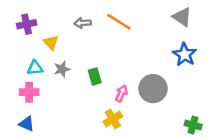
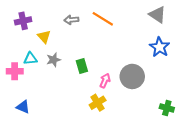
pink cross: (29, 92) -> (15, 71), moved

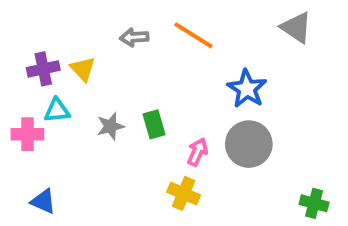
purple cross: (23, 21) -> (43, 69), moved
blue star: (160, 47) -> (247, 89), moved
gray star: (54, 60) -> (110, 126), moved
yellow cross: (98, 103) -> (184, 193), turned -35

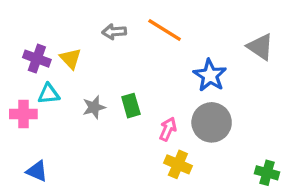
gray triangle: (296, 27) -> (260, 47), moved
purple cross: (43, 69) -> (37, 59), turned 32
yellow cross: (184, 193) -> (178, 164), moved

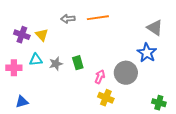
orange line: (165, 30) -> (98, 18), turned -40
blue star: (210, 75) -> (147, 53), moved
cyan triangle: (49, 94) -> (36, 60), moved
blue triangle: (37, 171) -> (22, 102), turned -40

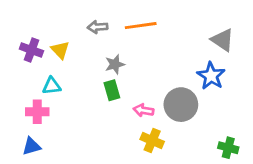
gray star: (56, 64) -> (115, 64), moved
pink cross: (14, 68) -> (37, 112), moved
pink arrow: (100, 77) -> (144, 110), turned -104

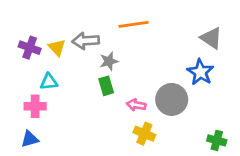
gray arrow: (98, 27) -> (86, 41), moved, size x1.4

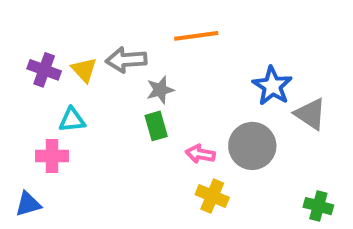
gray triangle: (211, 38) -> (310, 114), moved
blue star: (200, 72) -> (272, 86), moved
blue triangle: (30, 139) -> (28, 204), moved

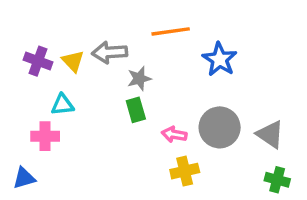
blue star: (272, 86) -> (220, 59), moved
gray triangle: (310, 114) -> (270, 134), moved
yellow cross: (212, 196) -> (185, 171), turned -36

